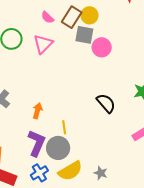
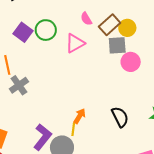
gray square: (84, 35) -> (117, 45), turned -30
orange arrow: (37, 111) -> (80, 116), moved

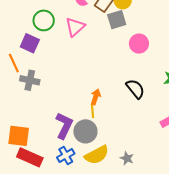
purple square: (23, 32) -> (30, 43), moved
pink circle: (131, 62) -> (139, 44), moved
gray cross: (19, 85) -> (30, 80), turned -30

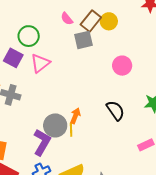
gray square: (117, 20) -> (84, 40), moved
pink triangle: (75, 27) -> (40, 63), moved
gray circle: (85, 131) -> (55, 125), moved

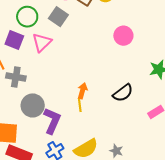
gray square: (84, 40) -> (58, 17), moved, turned -36
black semicircle: (115, 110) -> (123, 93), moved, turned 95
gray circle: (55, 125) -> (33, 105), moved

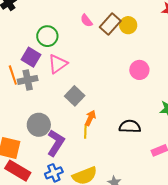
gray square: (58, 17) -> (75, 96), moved
gray cross: (16, 77) -> (28, 80), moved, turned -30
black semicircle: (123, 93) -> (130, 126), turned -150

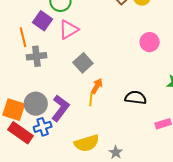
gray cross: (28, 80) -> (36, 56), moved
gray circle: (39, 125) -> (36, 104), moved
blue cross: (54, 173) -> (43, 127), moved

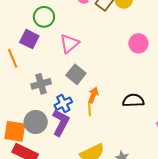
pink triangle: (69, 30) -> (69, 43), moved
gray cross: (36, 56) -> (41, 84), moved
blue cross: (43, 127) -> (63, 104), moved

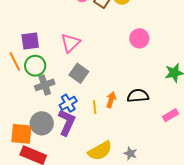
green circle: (44, 17) -> (35, 66), moved
purple square: (29, 39) -> (30, 41), turned -30
orange arrow: (93, 95) -> (111, 100), moved

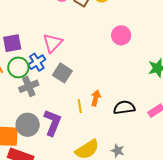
black semicircle: (138, 96) -> (124, 108), moved
blue cross: (68, 103) -> (37, 62), moved

